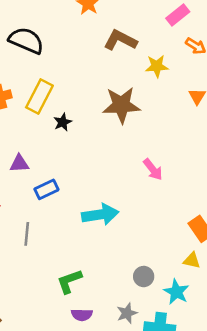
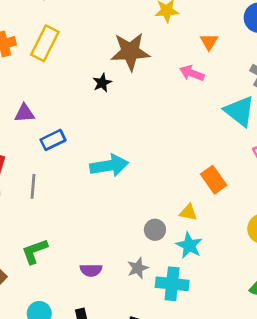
black star: (63, 122) -> (102, 83), moved
pink arrow: (153, 169) -> (192, 73), moved, turned 150
yellow triangle: (192, 260) -> (188, 212), moved
green L-shape: (69, 281) -> (35, 251), moved

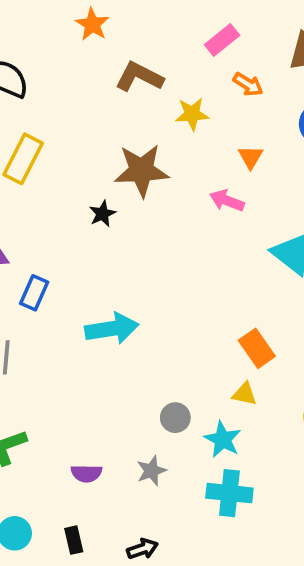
blue rectangle: (53, 140) -> (34, 293), turned -40
yellow triangle: (188, 212) -> (245, 394), moved
cyan cross: (172, 284) -> (229, 493), moved

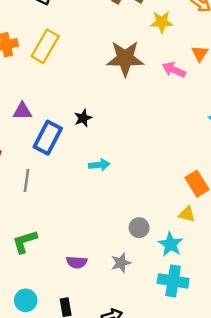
pink arrow: (227, 201) -> (174, 70), moved
black star: (102, 214) -> (83, 118), moved
blue rectangle: (34, 293) -> (48, 138), size x1.4
cyan arrow: (112, 329) -> (99, 165), size x0.6

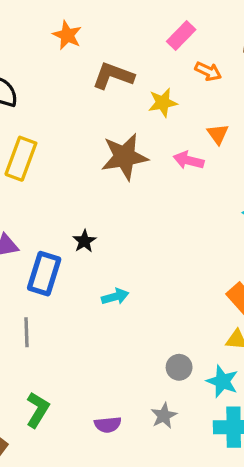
green L-shape: (25, 242) -> (38, 410), turned 148

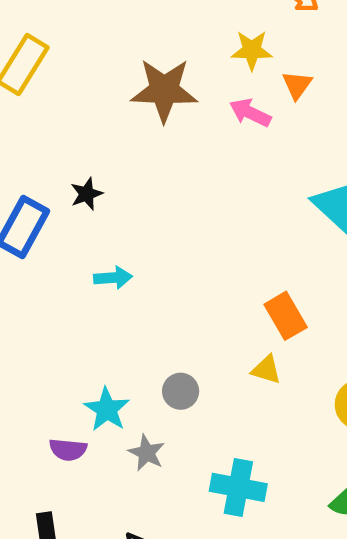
yellow star: (163, 103) -> (252, 50), moved
cyan star: (222, 381) -> (107, 409), moved
gray star: (164, 416) -> (147, 453), turned -30

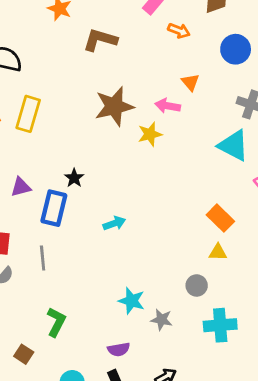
yellow star: (252, 50) -> (150, 134), moved
black star: (87, 194) -> (74, 178), moved
gray circle: (181, 391) -> (197, 285), moved
purple semicircle: (68, 450) -> (119, 349), moved

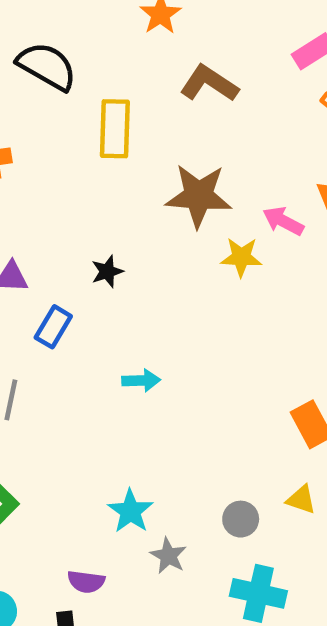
yellow rectangle: (28, 114) -> (115, 129), moved, turned -32
black star: (74, 178) -> (107, 271), moved
blue rectangle: (54, 208) -> (53, 327), size x0.7
yellow triangle: (218, 252) -> (301, 499), moved

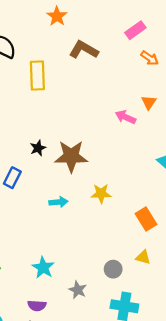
brown star: (199, 196) -> (71, 156), moved
yellow star: (241, 257) -> (101, 194), moved
cyan star: (130, 511) -> (43, 268), moved

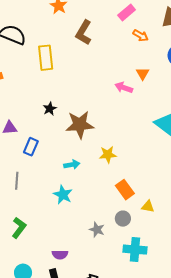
brown L-shape: (84, 50) -> (84, 33), turned -85
black star: (38, 148) -> (50, 109), moved
orange rectangle: (146, 219) -> (125, 190), moved
cyan star: (43, 268) -> (63, 195), moved
gray star: (78, 290) -> (97, 230), moved

